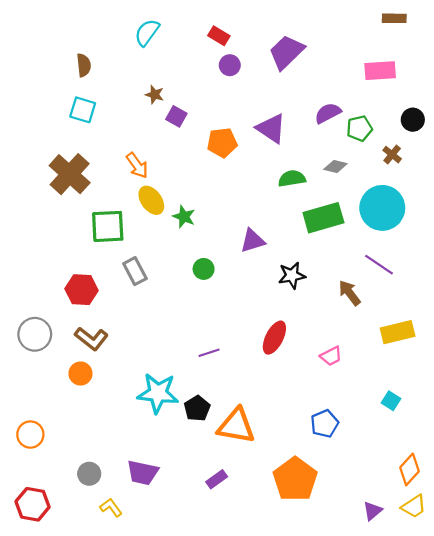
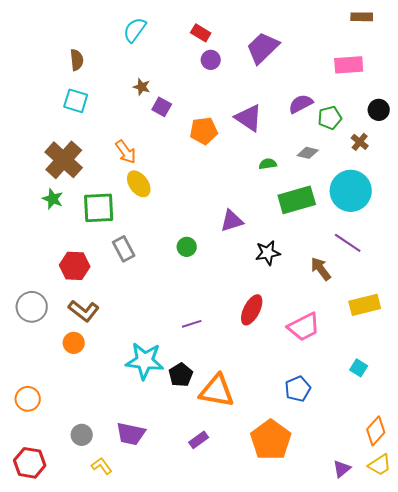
green semicircle: (292, 178) -> (268, 164), size x0.7
green star: (184, 217) -> (53, 199), moved
pink trapezoid: (331, 356) -> (304, 327), size x1.6

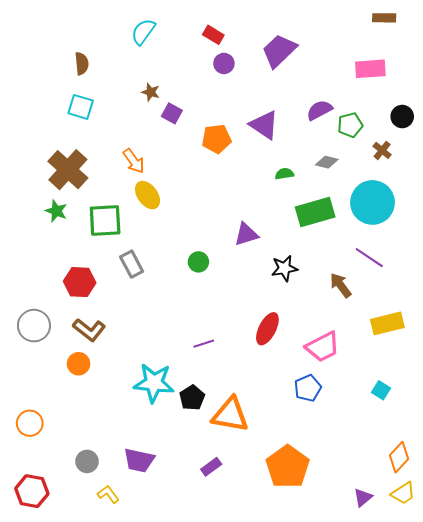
blue pentagon: (298, 389) -> (308, 388), moved

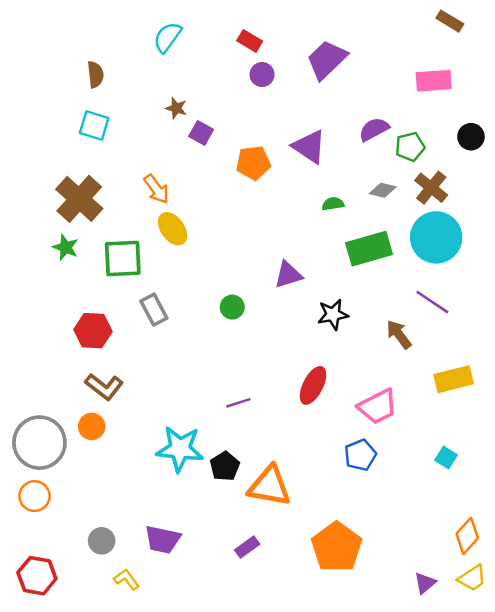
brown rectangle: (384, 18) -> (450, 21), turned 30
brown cross: (382, 150) -> (431, 188), moved, size x1.5
gray circle: (34, 326) -> (39, 443), moved, size x1.4

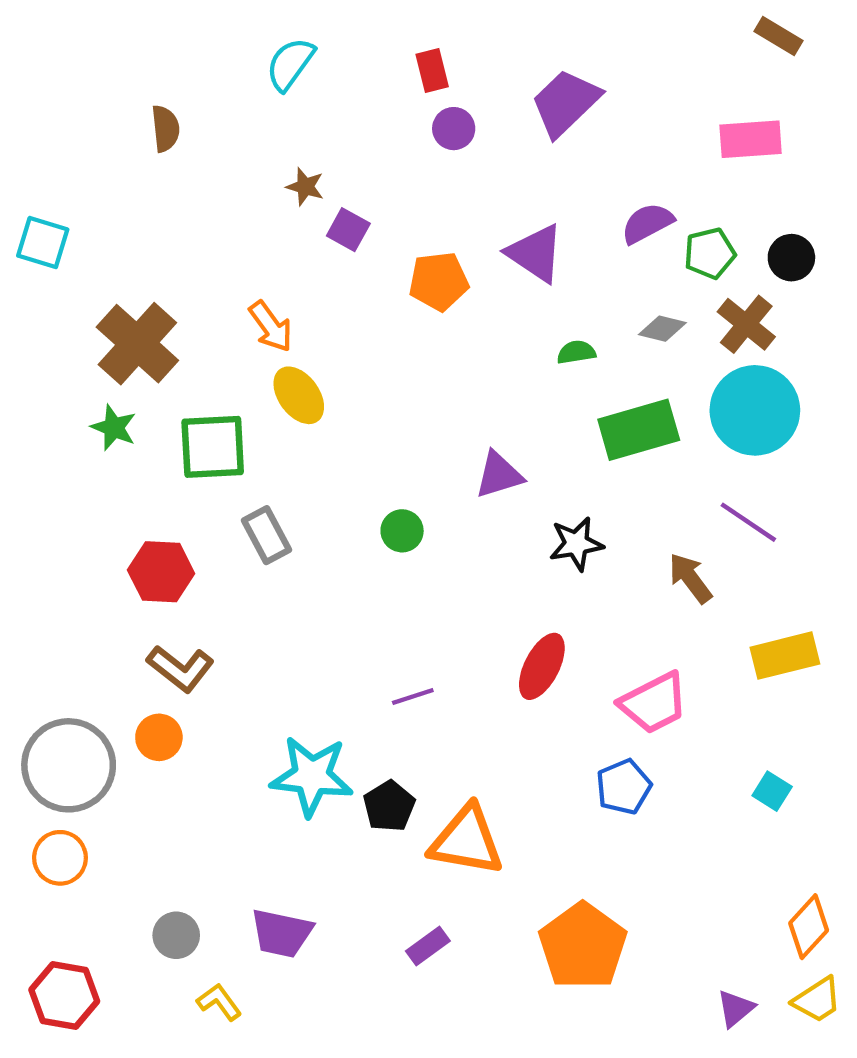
red rectangle: (250, 41) -> (432, 70), turned 45
cyan square: (94, 126) -> (43, 243), moved
black circle: (471, 137) -> (791, 258), moved

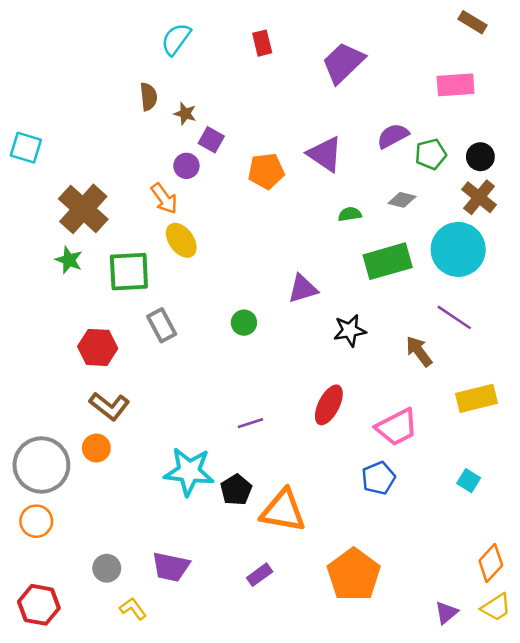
brown semicircle: (165, 129) -> (149, 97), moved
purple circle: (454, 129) -> (186, 166), moved
brown cross: (746, 324) -> (479, 197), moved

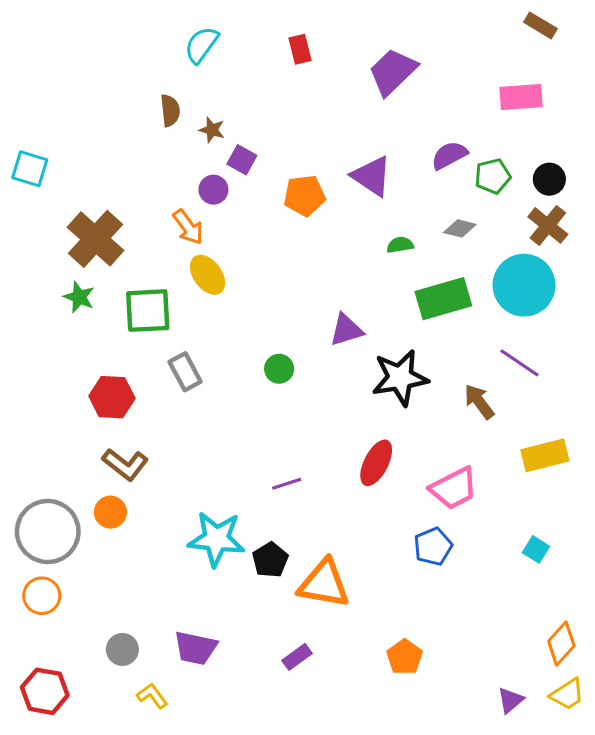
black star: (350, 330) -> (400, 378), size x1.5
orange pentagon: (354, 575) -> (405, 657), size x0.6

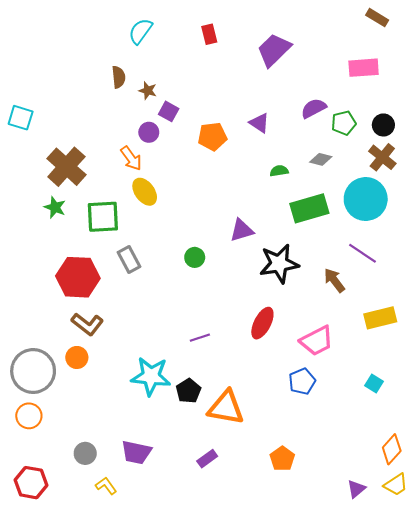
purple triangle: (372, 176) -> (259, 123), size x0.7
red hexagon: (112, 397) -> (78, 277), size x1.4

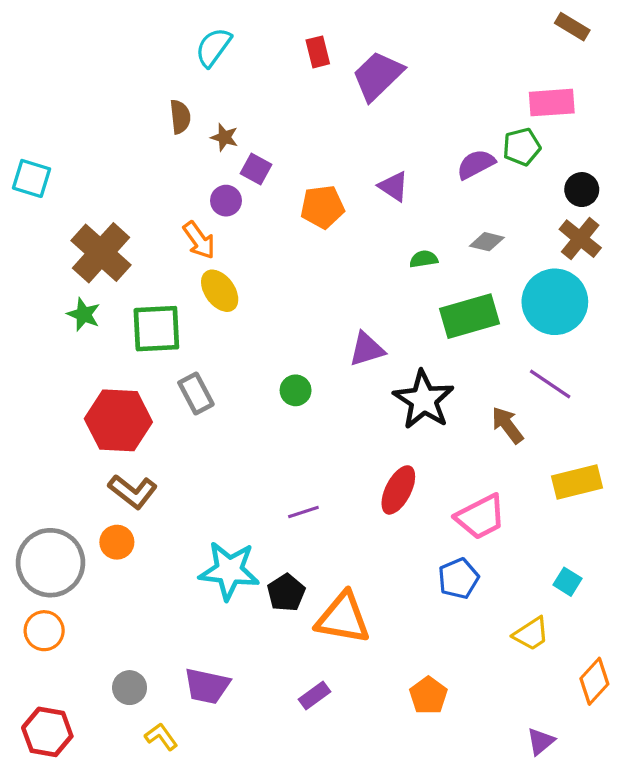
purple trapezoid: (274, 50) -> (378, 76), moved
green pentagon: (344, 123) -> (522, 147), moved
black star: (279, 264) -> (424, 400), turned -30
yellow trapezoid: (396, 485) -> (531, 634), moved

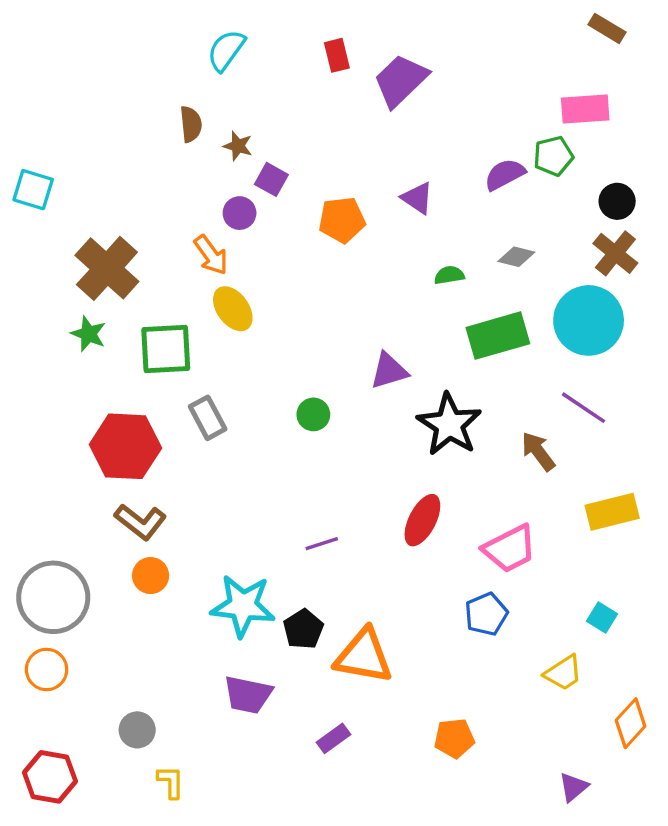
orange circle: (117, 542) -> (151, 576), moved
purple trapezoid: (207, 686) -> (248, 695), moved
orange pentagon: (428, 696) -> (454, 738), turned 30
yellow L-shape: (161, 737) -> (171, 782), turned 36

